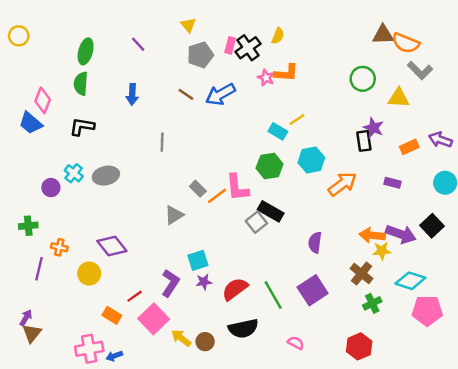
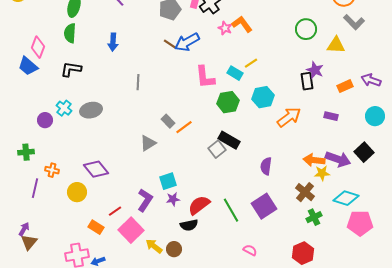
orange L-shape: (286, 73) -> (242, 24), turned -130
brown line: (186, 94) -> (170, 44), moved
pink L-shape: (237, 188) -> (205, 77), moved
black semicircle: (243, 328) -> (189, 225), moved, size x0.7

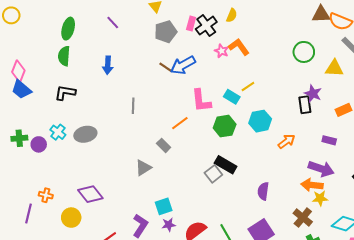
pink diamond: (38, 47) -> (18, 71), moved
orange arrow: (289, 117) -> (287, 141), size x0.7
orange line: (184, 127) -> (180, 123), moved
green cross: (26, 152) -> (19, 138), moved
purple arrow: (338, 159) -> (321, 169), moved

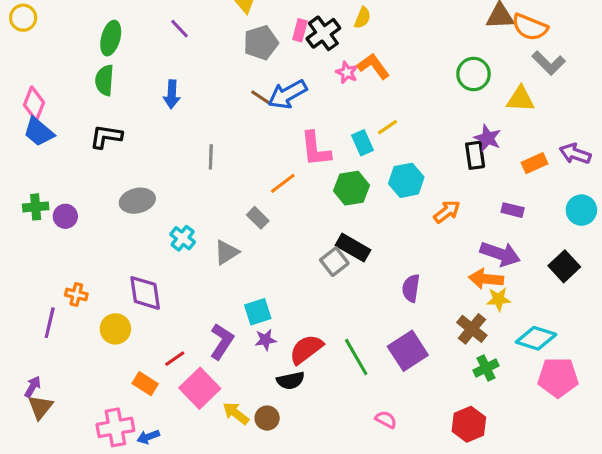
cyan rectangle: (232, 97) -> (362, 143), turned 35
cyan cross: (58, 132) -> (183, 238), moved
purple diamond: (90, 194) -> (145, 293), turned 30

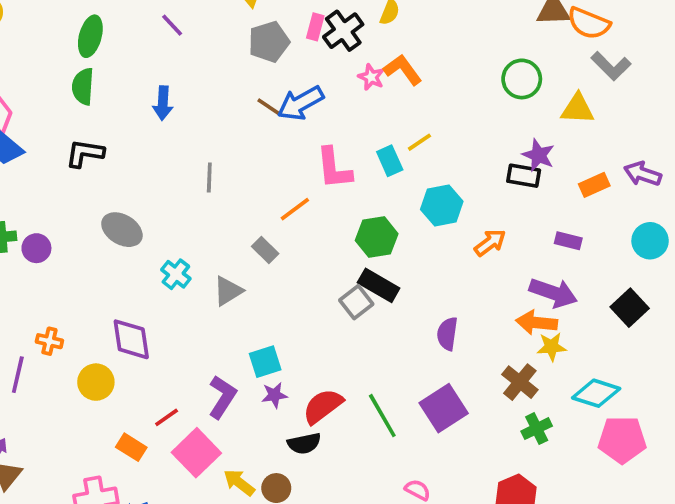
black rectangle: (475, 155) -> (524, 176), turned -72
green hexagon: (352, 188) -> (377, 237), moved
gray ellipse: (137, 201) -> (122, 230), turned 44

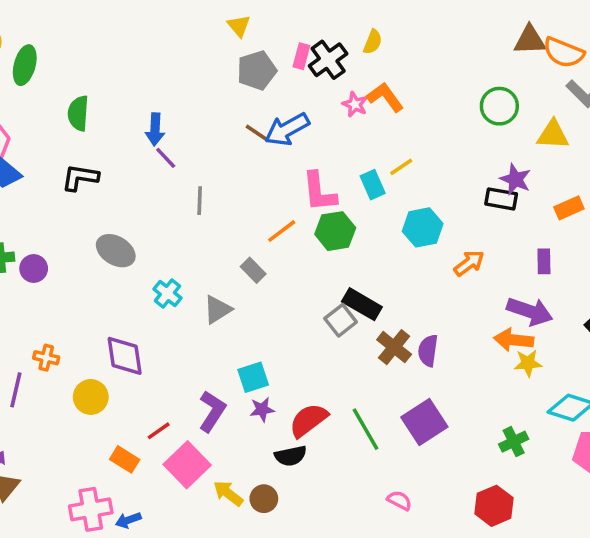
purple line: (172, 25) -> (166, 158), moved
green ellipse: (90, 36) -> (25, 65), moved
green hexagon: (377, 237) -> (335, 231), moved
purple rectangle: (568, 241) -> (544, 261), turned 75
brown cross: (520, 382) -> (394, 347), moved

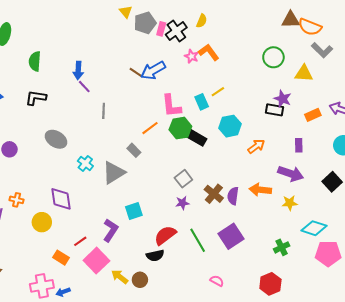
gray pentagon: (257, 70) -> (145, 23), moved
black rectangle: (362, 304) -> (196, 137), moved
gray triangle: (217, 310) -> (114, 173), size x1.4
orange arrow: (514, 340) -> (260, 190), moved
purple star: (262, 409) -> (182, 203), moved

